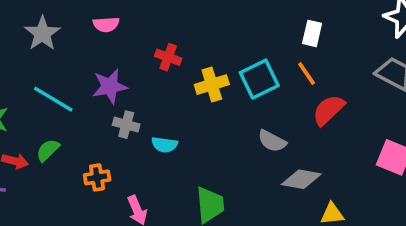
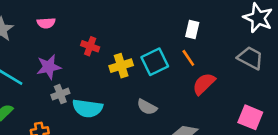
gray cross: (126, 125) -> (60, 94), turned -36
gray semicircle: (272, 141) -> (147, 107), moved
cyan semicircle: (164, 145) -> (88, 108), size x1.6

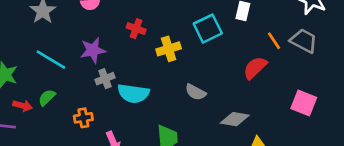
orange line: (188, 58) -> (274, 41), moved
cyan square: (155, 62) -> (208, 29), moved

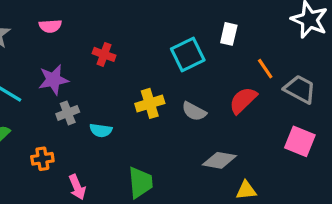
gray trapezoid: (304, 41) -> (300, 89), moved
yellow cross: (169, 49) -> (150, 103), moved
gray semicircle: (196, 92) -> (194, 111), moved
cyan semicircle: (133, 93) -> (101, 130), size x0.6

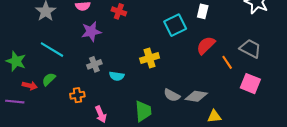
red cross: (104, 54) -> (119, 11), moved
orange line: (265, 69) -> (227, 62), moved
purple star: (53, 80) -> (91, 32), moved
red semicircle: (243, 100) -> (206, 45), moved
gray semicircle: (194, 111) -> (172, 95), moved

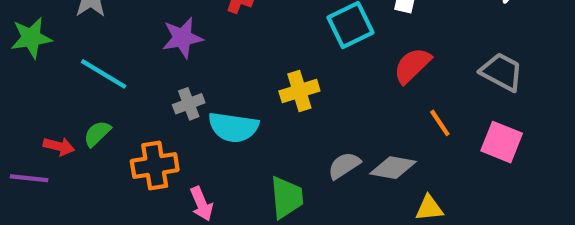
green star: (16, 61) -> (31, 38), moved, turned -30
orange line: (227, 62) -> (440, 123), moved
cyan semicircle: (117, 76) -> (233, 127), size x1.6
orange cross: (77, 95) -> (155, 166), size x1.5
gray semicircle: (172, 95) -> (344, 166), turned 119

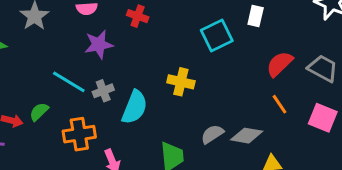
red semicircle: (412, 65) -> (279, 64), moved
cyan line: (104, 74) -> (69, 82), moved
yellow cross: (299, 91) -> (181, 82), turned 30
cyan semicircle: (233, 127) -> (135, 107), turned -76

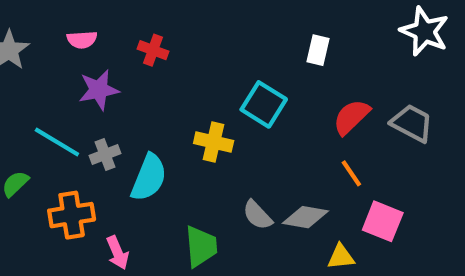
cyan square: (217, 36) -> (264, 104), moved, turned -32
pink square: (323, 118) -> (383, 221), moved
gray semicircle: (212, 134) -> (257, 215), turned -100

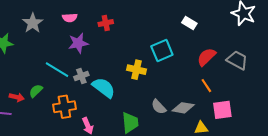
red cross: (153, 50) -> (106, 23), turned -32
white rectangle: (318, 50) -> (189, 23), turned -72
cyan square: (264, 104) -> (162, 51), turned 35
cyan semicircle: (149, 177) -> (104, 88), turned -75
pink square: (383, 221) -> (222, 110), turned -30

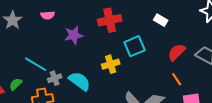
red cross: (106, 23) -> (110, 20), moved, size x1.6
purple star: (78, 43) -> (74, 35), moved
yellow cross: (136, 70) -> (111, 64), turned -30
gray cross: (81, 76) -> (55, 78), moved

